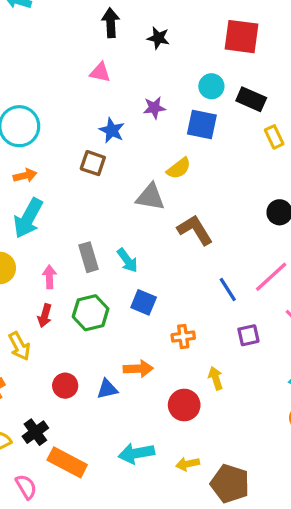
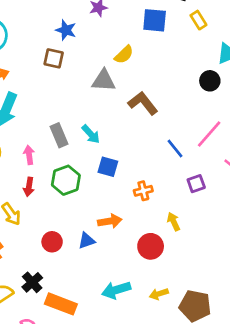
blue square: (202, 125) -> (155, 20), moved

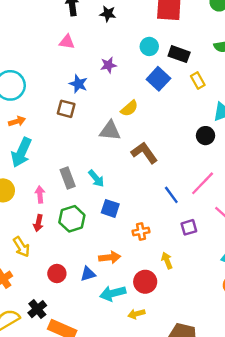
blue square: (155, 20) -> (158, 79), turned 35
cyan arrow: (116, 290) -> (113, 293), moved
yellow arrow: (159, 294) -> (136, 314), moved

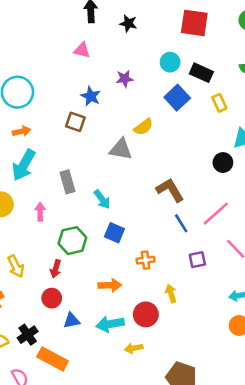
brown L-shape: (144, 153) -> (170, 190), moved
gray rectangle: (68, 178) -> (67, 182), moved
red arrow: (38, 223) -> (56, 269), moved
blue triangle: (88, 274) -> (72, 321), moved

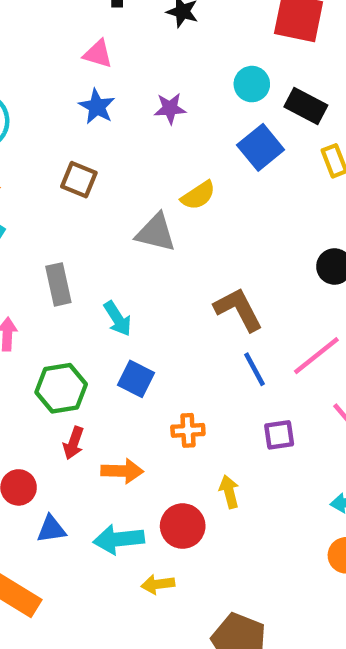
blue star: (91, 96) -> (97, 107), moved
red arrow: (56, 269) -> (74, 443), moved

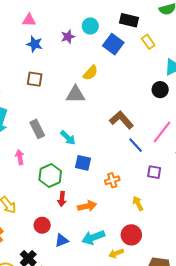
cyan circle: (252, 84) -> (90, 26), moved
purple square: (279, 435) -> (154, 172), turned 32
red circle: (183, 526) -> (131, 235), moved

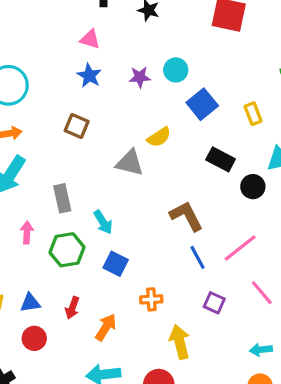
black rectangle: (129, 20) -> (221, 159), moved
green hexagon: (50, 176) -> (67, 250), moved
yellow arrow: (138, 203) -> (180, 342), size x1.5
orange arrow: (87, 206) -> (106, 327), turned -60
blue triangle: (62, 240) -> (30, 303), moved

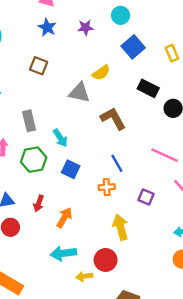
cyan circle: (176, 70) -> (121, 15), moved
brown L-shape: (186, 216) -> (113, 119), moved
pink line: (240, 248) -> (165, 155), turned 64
blue line: (197, 257) -> (117, 163), moved
orange cross: (151, 299) -> (107, 187), moved

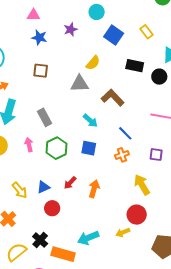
cyan arrow: (60, 138) -> (90, 121), moved
red arrow: (39, 203) -> (70, 183), turned 40
cyan arrow: (63, 253) -> (88, 238), moved

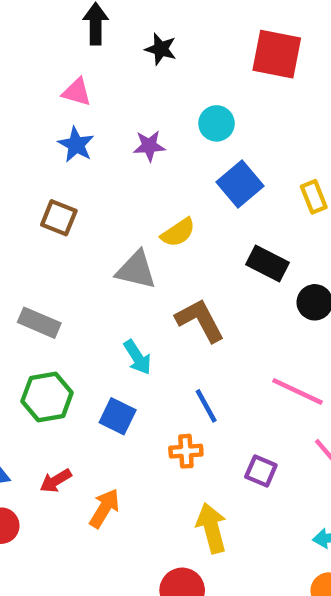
gray rectangle: (45, 117) -> (39, 323), turned -54

